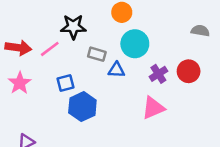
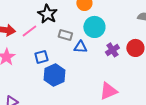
black star: (73, 27) -> (47, 14), turned 30
pink triangle: (153, 108) -> (108, 91), moved

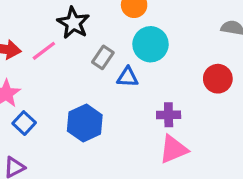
gray rectangle: (65, 35) -> (103, 57), turned -72
purple cross: (112, 50) -> (169, 115), moved, turned 32
blue square: (41, 57) -> (24, 123), moved, turned -32

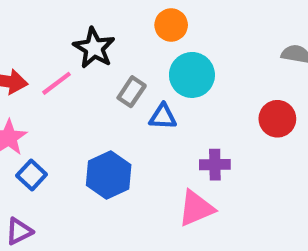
pink triangle: (173, 149) -> (196, 208), moved

